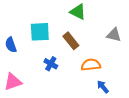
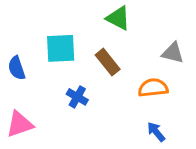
orange semicircle: (91, 65) -> (153, 88), moved

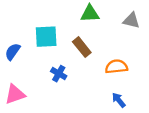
green triangle: (118, 18) -> (90, 14), turned -30
gray triangle: (173, 53) -> (131, 20), moved
blue semicircle: (17, 68) -> (13, 52), turned 54

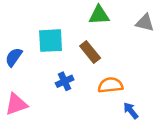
orange semicircle: (116, 67) -> (110, 85), moved
blue cross: (59, 74) -> (65, 81), turned 35

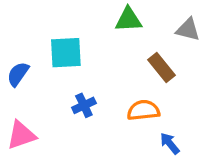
brown rectangle: (90, 52) -> (162, 67), moved

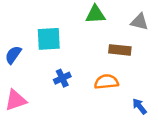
brown rectangle: (162, 67) -> (120, 50), turned -45
blue arrow: (170, 143) -> (139, 106), moved

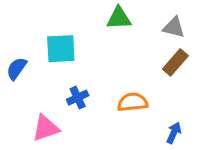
brown rectangle: (120, 50) -> (175, 62), moved, turned -55
pink triangle: (16, 100) -> (46, 128), moved
blue arrow: (139, 106) -> (174, 133), turned 63

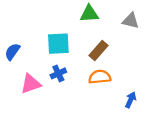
cyan square: (61, 49) -> (58, 44), moved
brown rectangle: (175, 62) -> (98, 51), moved
pink triangle: (46, 128) -> (31, 84), moved

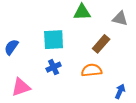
brown rectangle: (98, 51) -> (101, 44), moved
pink triangle: (31, 84) -> (21, 87), moved

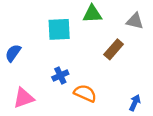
cyan square: (54, 40) -> (59, 29), moved
orange semicircle: (92, 70) -> (85, 93), moved, turned 30

